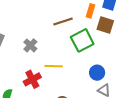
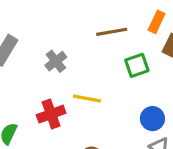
green square: (82, 40) -> (137, 65), size x0.7

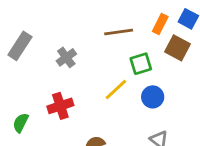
yellow line: (87, 98) -> (116, 90), moved, turned -55
blue circle: (152, 119) -> (153, 97), moved

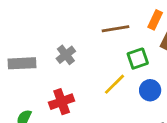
gray rectangle: (20, 46) -> (22, 63), moved, turned 56

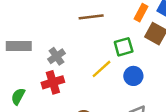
brown line: (115, 29) -> (91, 17), moved
gray cross: (66, 55) -> (57, 56), moved

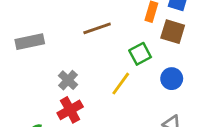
gray rectangle: (19, 46) -> (30, 42), moved
blue circle: (133, 76) -> (172, 79), moved

